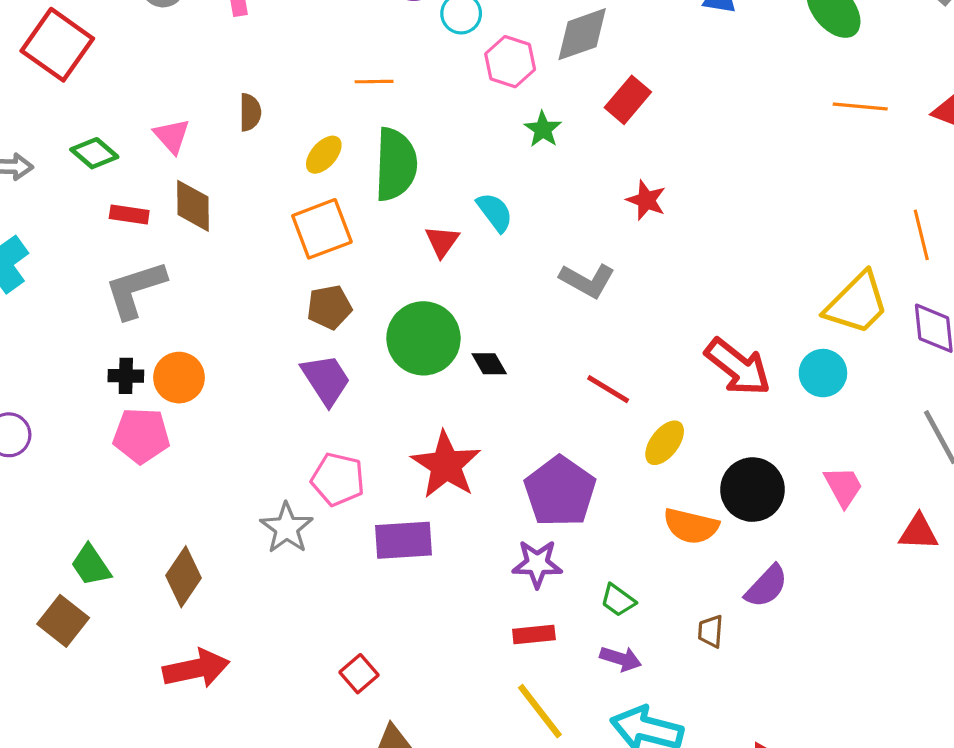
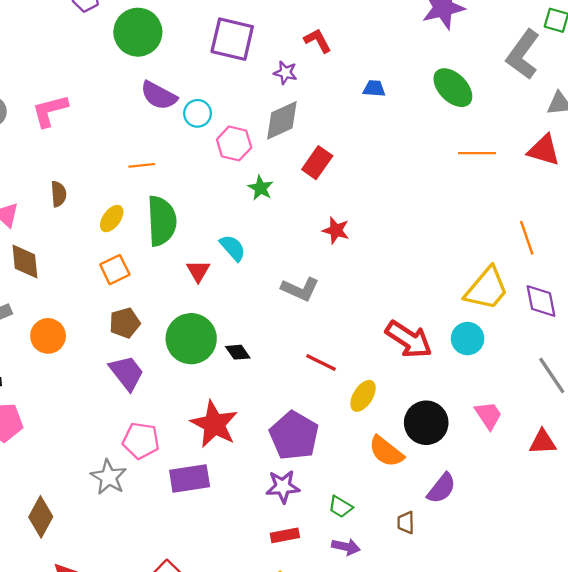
orange square: (322, 229) -> (115, 270), size x0.7
orange circle: (179, 378) -> (48, 336), moved
orange semicircle: (691, 526) -> (386, 451), turned 30

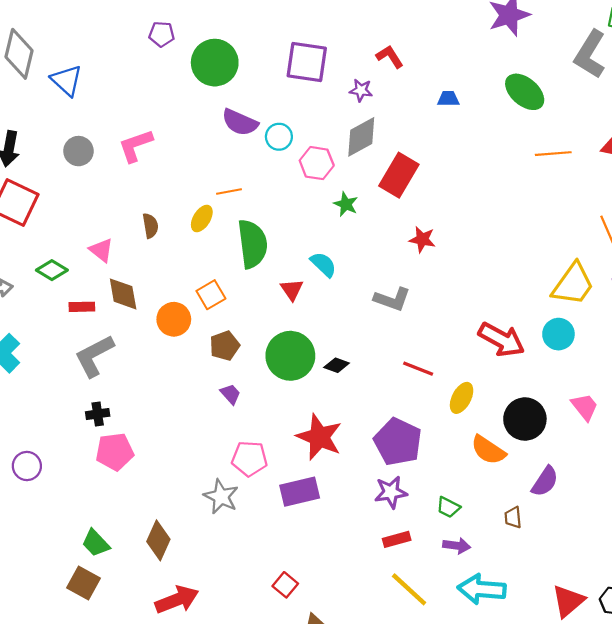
red rectangle: (317, 163) -> (399, 175), size x1.4
yellow ellipse: (112, 219) -> (202, 219), moved
orange circle: (48, 336) -> (174, 319), moved
black diamond: (238, 352) -> (337, 365), turned -30
purple trapezoid: (127, 373) -> (230, 394), size x0.6

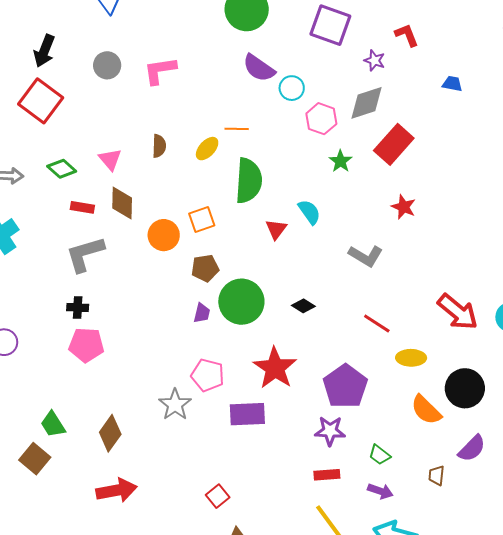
green circle: (290, 356) -> (241, 302), moved
purple trapezoid: (230, 394) -> (202, 313), turned 45
yellow ellipse: (462, 398) -> (411, 358), turned 52

